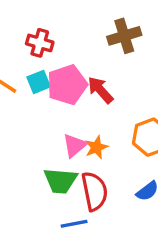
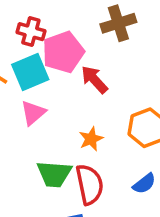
cyan square: (39, 82) -> (30, 72), size x1.5
pink pentagon: (67, 85) -> (63, 52), moved
pink triangle: (75, 146) -> (33, 113), moved

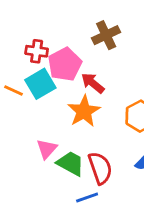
pink triangle: (33, 113) -> (47, 149), moved
orange star: (91, 139) -> (84, 111), moved, size x1.6
green trapezoid: (54, 174) -> (71, 163), turned -148

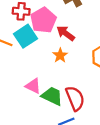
orange star: (84, 111) -> (60, 55), size x0.6
pink triangle: (47, 149) -> (33, 86), turned -42

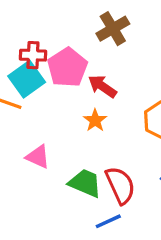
cyan square: (25, 36) -> (27, 79), moved
pink triangle: (33, 86) -> (38, 157), moved

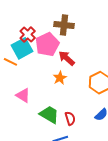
brown cross: (113, 29) -> (64, 25), moved, turned 30
red cross: (33, 55) -> (28, 35), turned 35
red semicircle: (120, 185) -> (70, 118), size x0.6

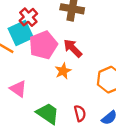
pink pentagon: (47, 44) -> (43, 45), moved
red semicircle: (70, 118) -> (80, 113), moved

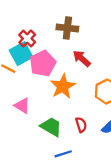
red arrow: (73, 48) -> (82, 58), moved
orange star: (63, 71) -> (63, 86), size x1.6

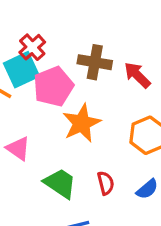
brown cross: (67, 28) -> (95, 62), moved
red arrow: (82, 58) -> (137, 75), moved

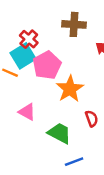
brown cross: (95, 62) -> (74, 24), moved
red semicircle: (106, 183) -> (92, 119), moved

